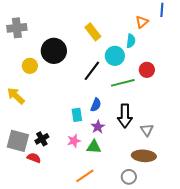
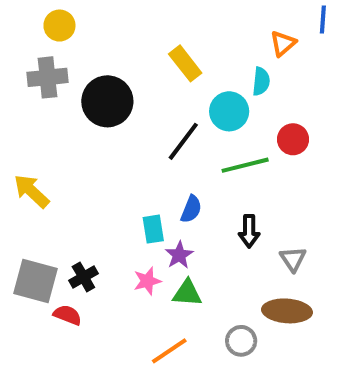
gray cross: (17, 28) -> (47, 77), moved
yellow circle: (30, 66) -> (59, 26), moved
black arrow: (125, 116) -> (249, 231), size x0.7
purple star: (98, 127) -> (179, 255), moved
gray circle: (129, 177) -> (241, 341), moved

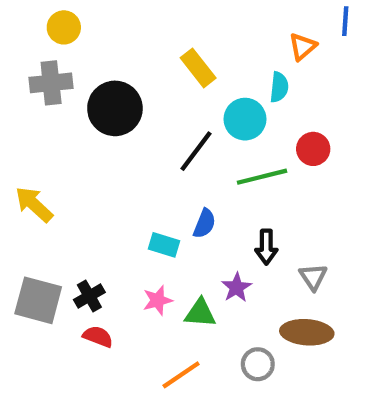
cyan rectangle: (153, 229) -> (164, 245), turned -64
purple star: (179, 255) -> (236, 287), moved
red semicircle: (67, 315) -> (98, 337), moved

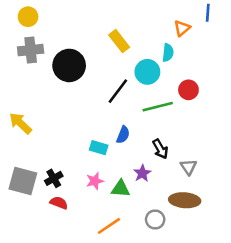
yellow circle: (64, 27) -> (28, 17), moved
black arrow: (266, 247) -> (160, 149), turned -30

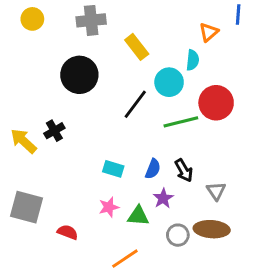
gray cross: (31, 50) -> (91, 20), moved
red circle: (188, 90) -> (216, 103), size x1.5
blue semicircle: (123, 135) -> (153, 169), moved
black cross: (54, 178) -> (54, 131), moved
gray circle: (155, 219) -> (178, 235), moved

